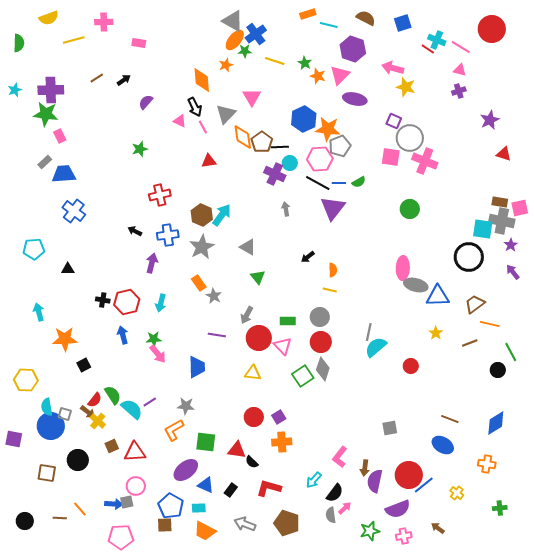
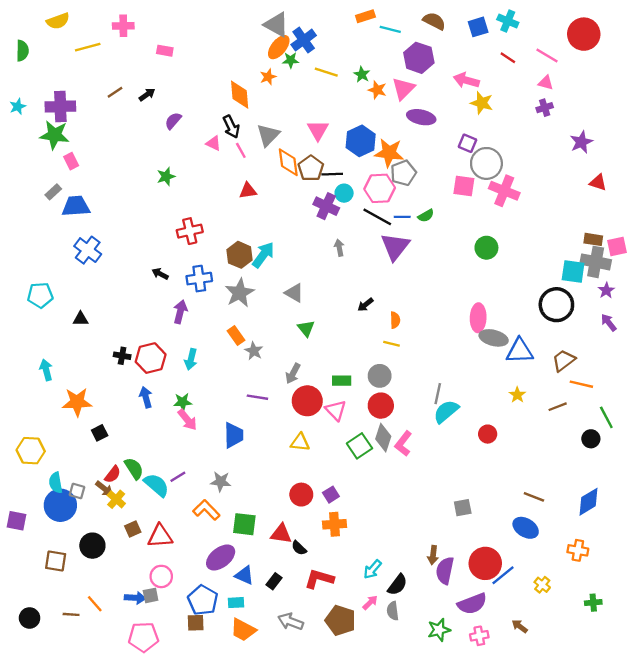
cyan cross: (437, 40) -> (508, 21), moved
pink triangle: (252, 97) -> (318, 130), moved
orange L-shape: (174, 430) -> (206, 510), turned 75
pink L-shape: (340, 457) -> (403, 444), moved
pink arrow: (345, 508) -> (370, 603), moved

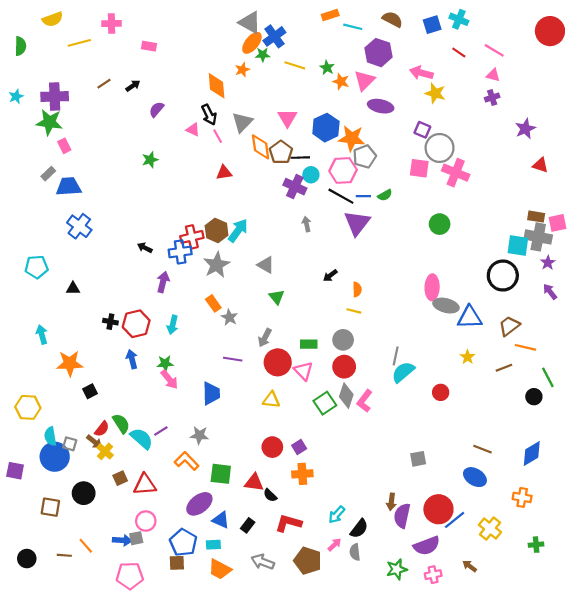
red circle: (584, 34) -> (550, 31), moved
red cross: (190, 231) -> (192, 237), moved
yellow cross: (542, 585) -> (490, 529), size x1.5

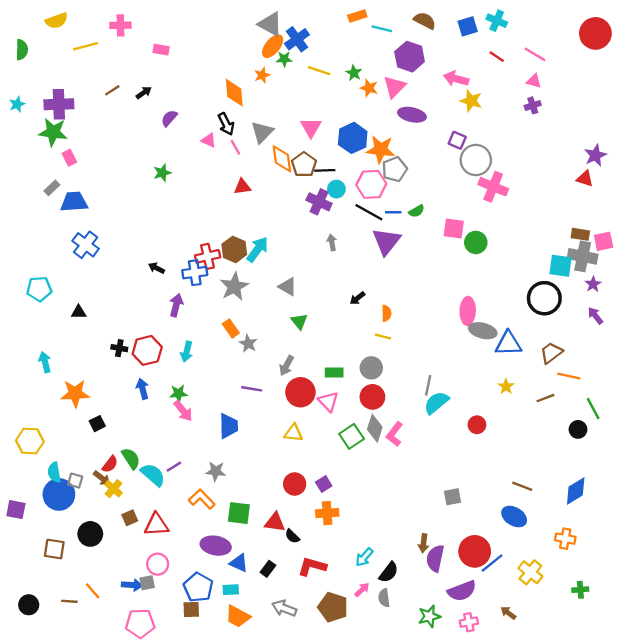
purple star: (525, 129) -> (595, 155), moved
pink square: (419, 168) -> (454, 229), moved
purple ellipse: (199, 504) -> (216, 546), turned 48

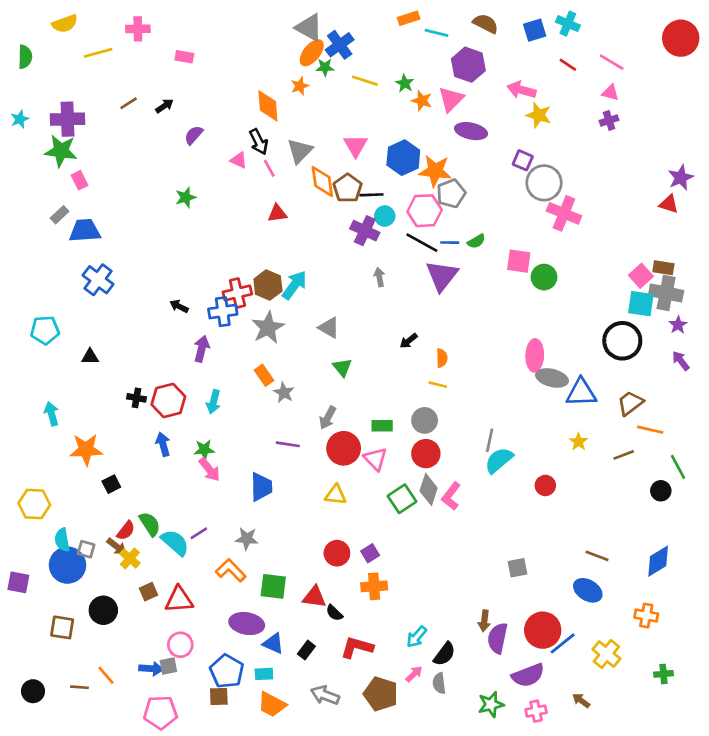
pink square: (604, 241) -> (641, 276), moved, turned -30

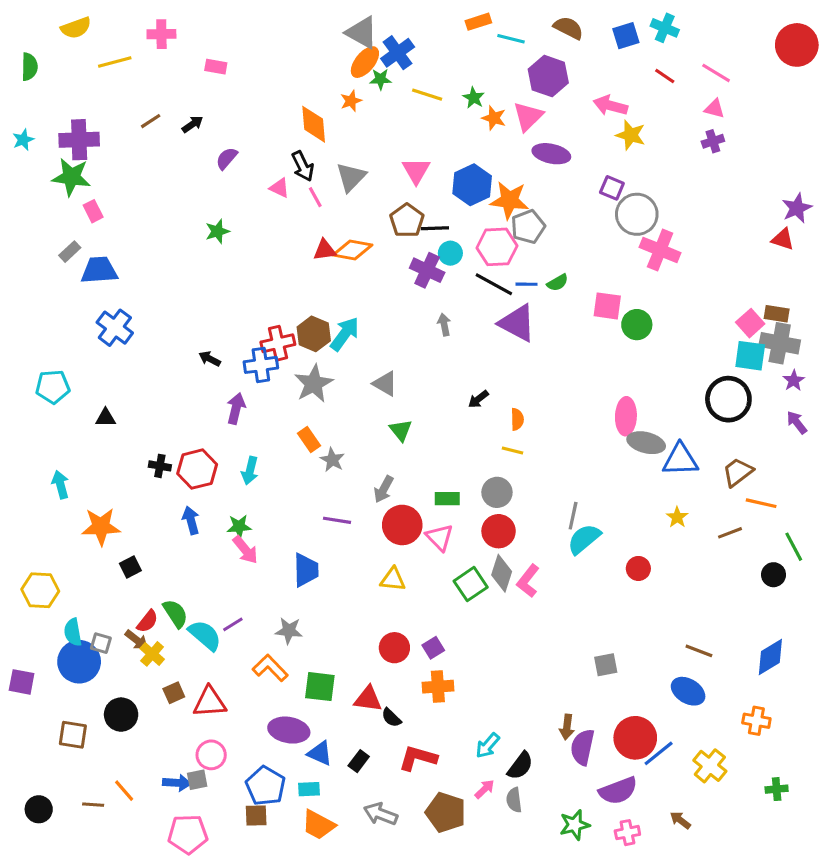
orange diamond: (322, 182) -> (353, 250), moved, turned -72
purple triangle: (442, 276) -> (517, 323), turned -40

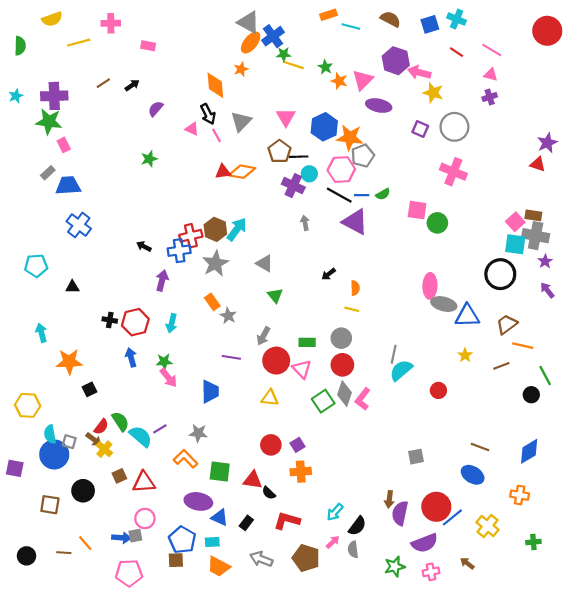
purple hexagon: (548, 76) -> (396, 61), moved
green star: (380, 79) -> (284, 54), moved
gray circle: (637, 214) -> (454, 127), moved

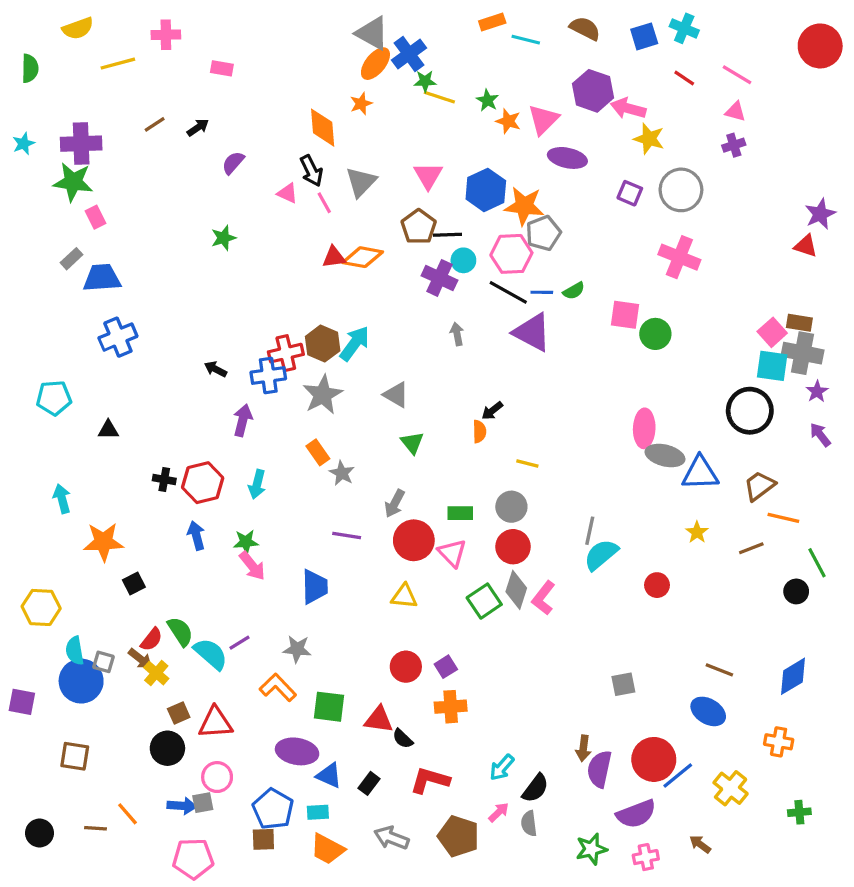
blue cross: (79, 225) -> (118, 337), turned 30
orange semicircle: (355, 288) -> (479, 432), moved
black circle: (83, 491) -> (167, 748), moved

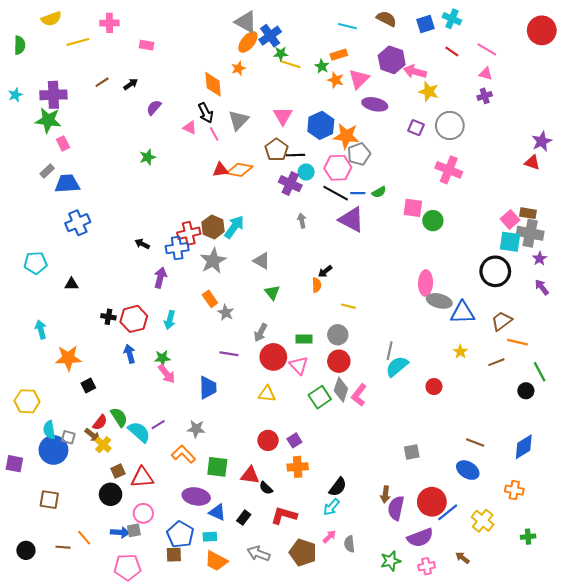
orange rectangle: (492, 22) -> (339, 55), moved
black semicircle: (535, 788) -> (338, 487), moved

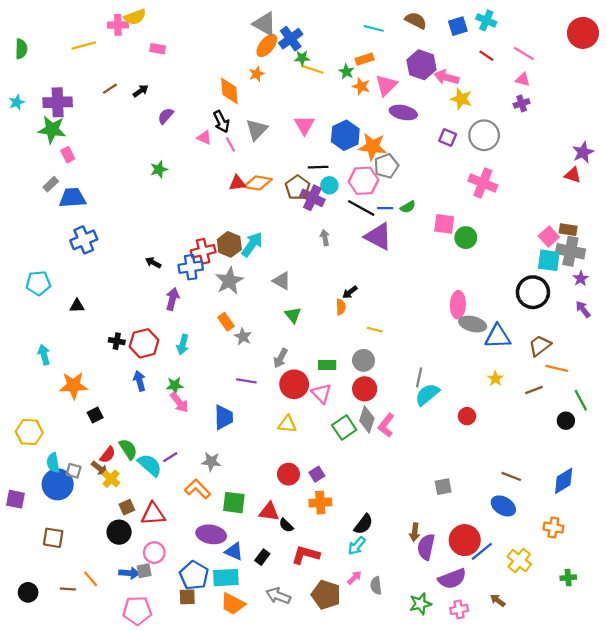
yellow semicircle: (51, 19) -> (135, 17), moved
brown pentagon: (276, 150) -> (298, 188), moved
cyan rectangle: (210, 537) -> (226, 578), size x1.6

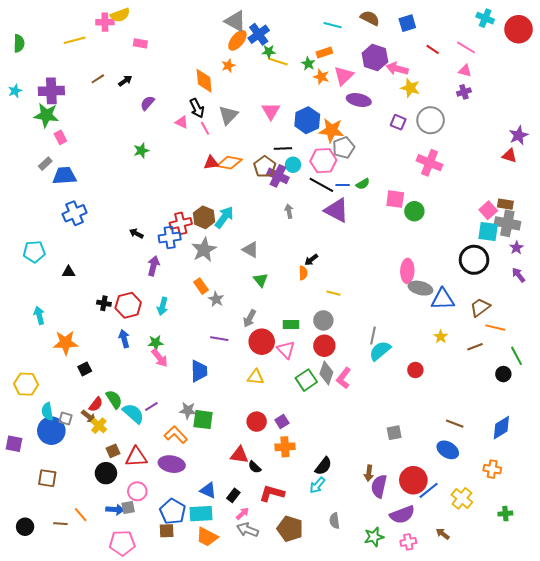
cyan cross: (486, 20) -> (485, 18), moved
green square: (234, 503) -> (203, 420), moved
purple ellipse: (211, 534) -> (172, 464), moved
pink arrow: (354, 578) -> (242, 514), moved

